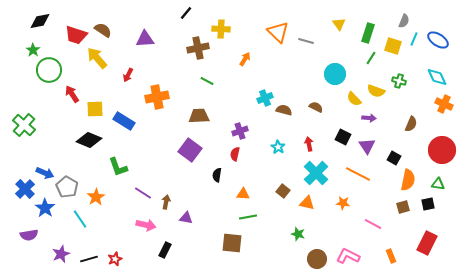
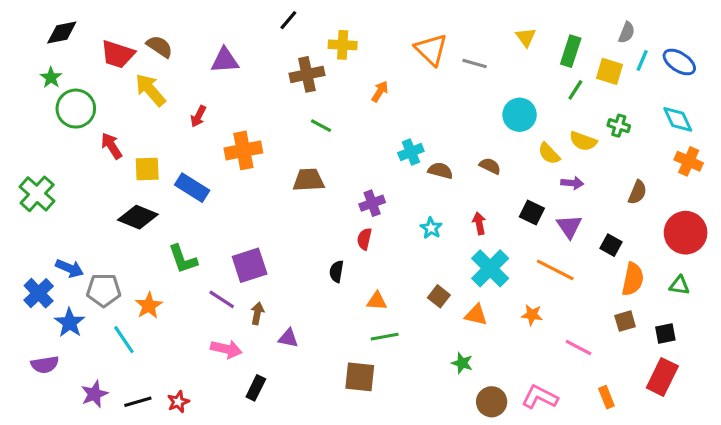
purple square: (190, 150) -> (250, 265), moved, turned 35
gray pentagon: (67, 187) -> (104, 290), turned -30
black square: (428, 204) -> (665, 334), moved

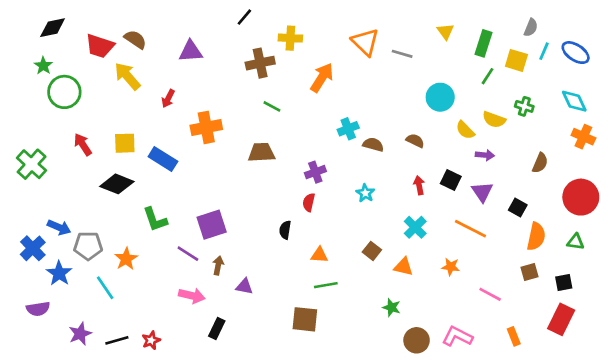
orange arrow: (380, 91) -> (322, 78), size x1.6
red arrow: (111, 146) -> (83, 145), moved
red arrow: (479, 223) -> (419, 185), moved
cyan cross: (490, 268) -> (415, 227), size x0.7

